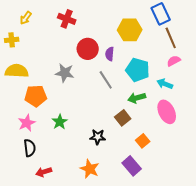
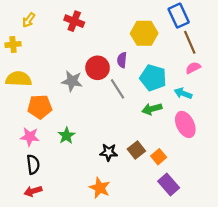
red circle: (88, 49) -> (98, 68), moved
brown square: (123, 118) -> (136, 150), moved
pink star: (27, 123) -> (30, 137), turned 30
purple rectangle: (132, 166) -> (169, 184), moved
red arrow: (44, 172) -> (33, 191), moved

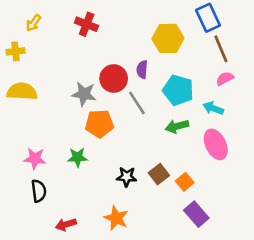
orange pentagon: (40, 107) -> (99, 124), moved
green star: (66, 136) -> (77, 157), turned 30
red arrow: (33, 191) -> (66, 224), moved

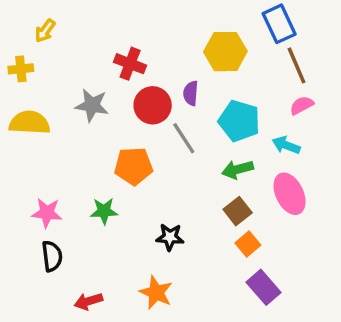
red cross: (87, 24) -> (130, 64), moved
gray star: (84, 94) -> (92, 105), moved
brown square: (159, 174) -> (238, 211), moved

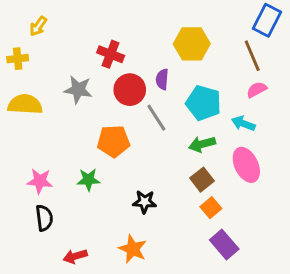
blue rectangle: (279, 24) -> (267, 20), moved, turned 52

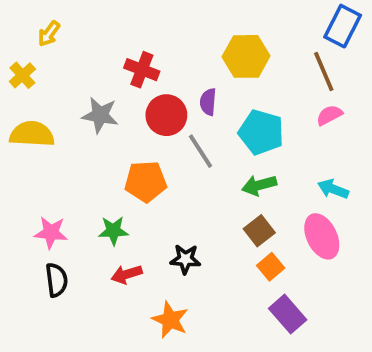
yellow cross: (18, 59) -> (22, 75), turned -36
cyan arrow: (243, 124) -> (333, 189), moved
pink ellipse: (246, 165) -> (322, 236), moved
red arrow: (75, 256) -> (127, 274), moved

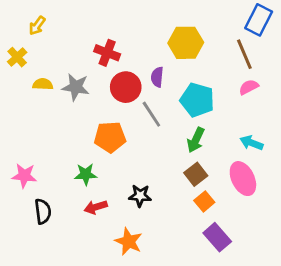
yellow semicircle: (32, 134) -> (43, 84), moved, size x0.6
green arrow: (259, 185) -> (196, 140), turned -50
pink star: (51, 233) -> (24, 176), moved

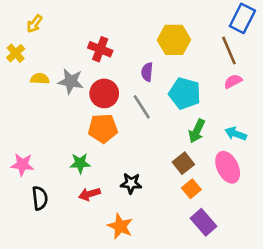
red circle: (126, 87) -> (104, 93), moved
green arrow: (196, 140) -> (197, 131), moved

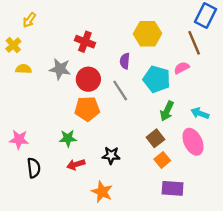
yellow semicircle: (40, 79) -> (24, 69), moved
pink semicircle: (233, 81) -> (182, 68), moved
purple rectangle: (203, 222) -> (173, 188), turned -45

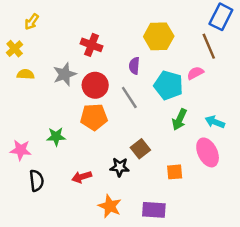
gray star: (60, 69) -> (65, 74), turned -30
green star: (68, 138) -> (56, 137), moved
brown square: (155, 138) -> (140, 149), moved
orange square: (162, 160) -> (175, 172), turned 35
purple rectangle: (173, 188) -> (154, 210), moved

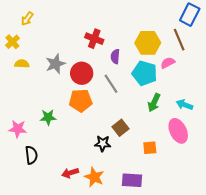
yellow hexagon: (159, 36) -> (148, 43), moved
red cross: (91, 45) -> (94, 39), moved
red arrow: (82, 177) -> (70, 173), moved

